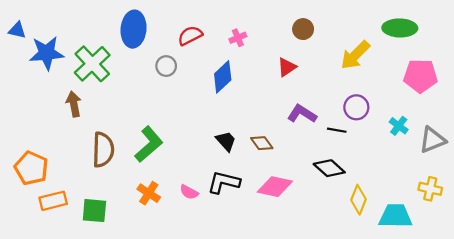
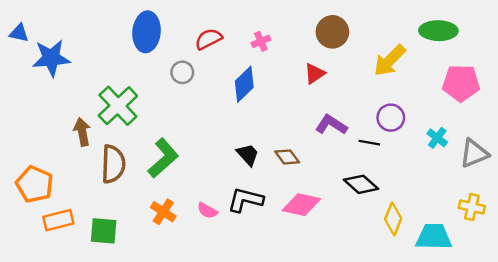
brown circle: (303, 29) -> (332, 32), size x1.4
green cross: (92, 64) -> (118, 106), moved
brown arrow: (74, 104) -> (82, 132), moved

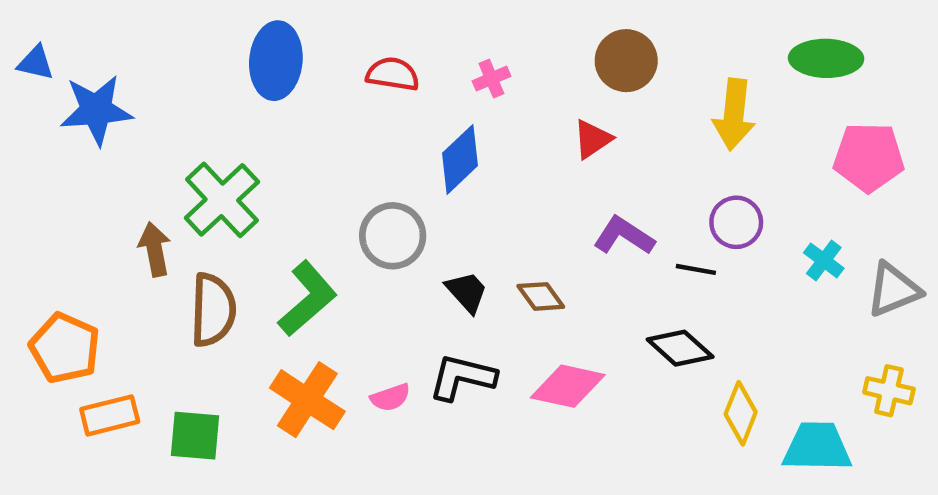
red semicircle: (208, 39) -> (393, 74), turned 36
yellow arrow: (390, 60) -> (734, 115), turned -39
gray circle: (182, 72) -> (393, 236), moved, size x1.5
pink semicircle: (207, 211) -> (390, 397), turned -48
orange cross: (163, 212) -> (307, 400), size x1.5

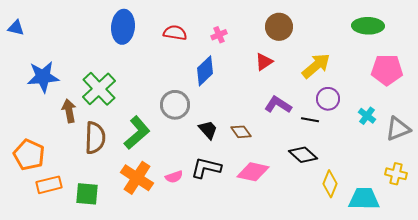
blue star: (96, 110) -> (43, 77), moved
yellow arrow: (734, 115) -> (316, 66), moved, turned -136

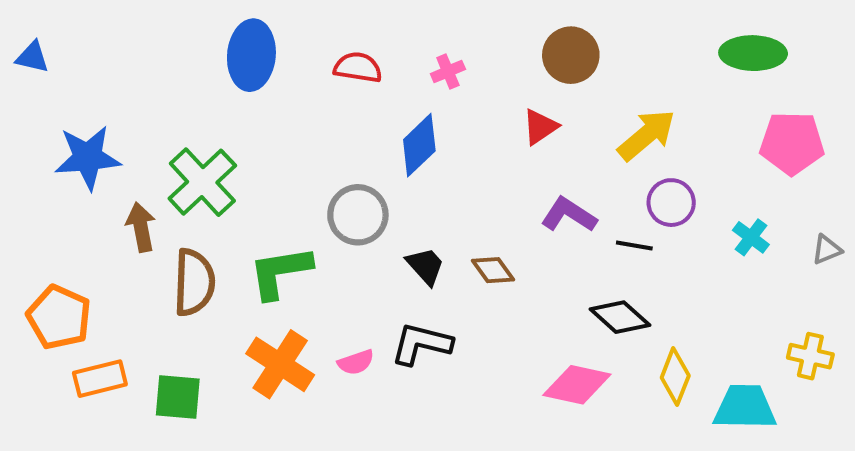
gray triangle: (398, 129) -> (827, 250), moved, size x0.6
green L-shape: (137, 133) -> (280, 272), turned -148
pink diamond: (253, 172) -> (577, 385), moved

